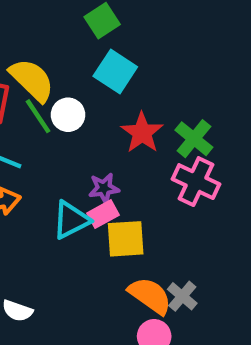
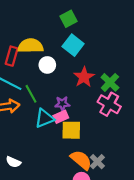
yellow semicircle: (32, 80) -> (31, 46), turned -50
green line: (38, 116) -> (31, 94), moved

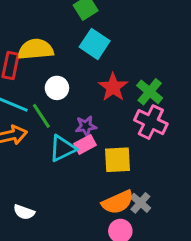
white circle: (47, 65) -> (57, 88), moved
yellow square: (71, 130) -> (117, 160), moved
orange semicircle: (81, 160) -> (118, 202), turned 120

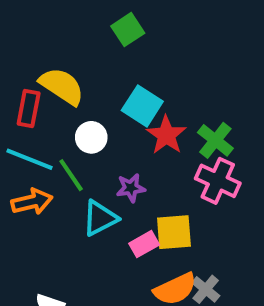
cyan square: (95, 44) -> (142, 106), moved
yellow semicircle: (36, 49) -> (62, 86), turned 40
pink rectangle: (85, 144) -> (144, 244), moved

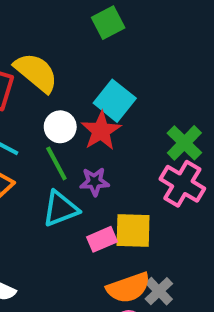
red star: (166, 135) -> (101, 131), moved
green line: (71, 175) -> (56, 163), moved

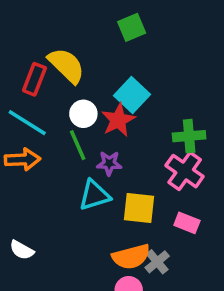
green cross: (184, 143) -> (189, 136), turned 36
cyan triangle: (60, 209) -> (94, 195), moved
pink rectangle: (102, 239) -> (187, 223), moved, turned 40

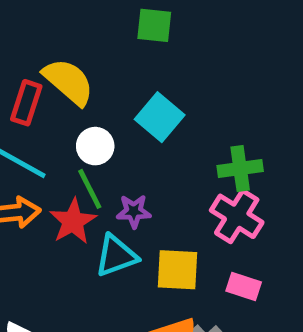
green square: (132, 27) -> (154, 25), turned 32
red star: (118, 120) -> (73, 221), moved

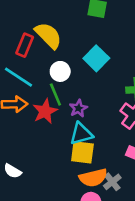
purple star: (134, 211) -> (78, 108), turned -30
cyan triangle: (116, 256) -> (81, 134), moved
yellow square: (178, 270) -> (82, 152), moved

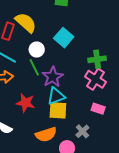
purple star: (78, 108) -> (53, 77), size x1.5
red star: (45, 111) -> (25, 103), moved, turned -30
orange semicircle: (93, 178) -> (46, 135), moved

